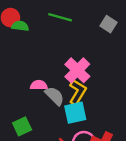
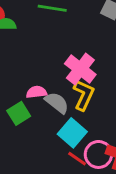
cyan square: (75, 113) -> (72, 133), moved, turned -30
green square: (22, 126) -> (19, 113), moved

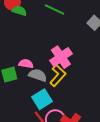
gray semicircle: (57, 103) -> (38, 75), turned -36

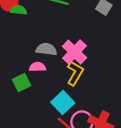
gray semicircle: (38, 75) -> (46, 49), moved

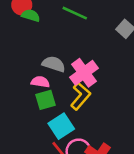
green square: (21, 82) -> (45, 100), moved

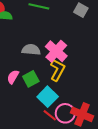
pink semicircle: (40, 82) -> (13, 77), moved, turned -56

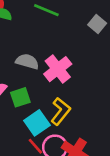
yellow L-shape: (57, 70) -> (61, 111), moved

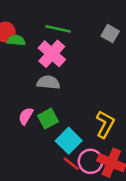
pink cross: (58, 69) -> (52, 54), moved
yellow L-shape: (61, 111) -> (105, 124), moved

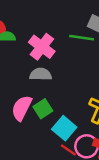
green line: (58, 29) -> (82, 38), moved
pink semicircle: (26, 116) -> (22, 108), size x1.5

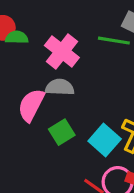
pink semicircle: (22, 108) -> (31, 105), moved
cyan square: (64, 128) -> (105, 140), moved

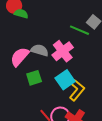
pink cross: (62, 51) -> (63, 51), moved
cyan square: (105, 140) -> (65, 80), moved

